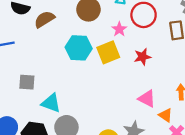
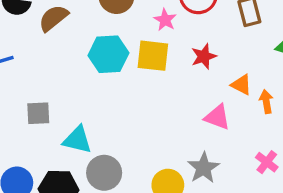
yellow square: (108, 52) -> (153, 56), turned 35
orange triangle: (166, 115) -> (241, 85), moved

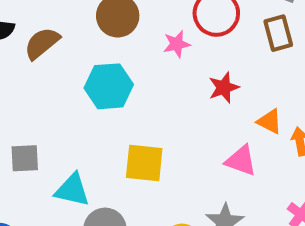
pink star: (165, 20) -> (177, 44), turned 30
yellow square: (153, 56) -> (144, 163), moved

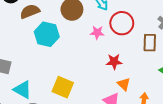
cyan hexagon: (109, 86) -> (47, 34), moved
orange triangle: (270, 121) -> (124, 84), moved

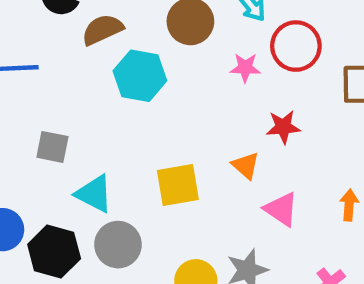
orange triangle: (124, 84) -> (246, 166), moved
yellow square: (63, 87) -> (178, 185), turned -30

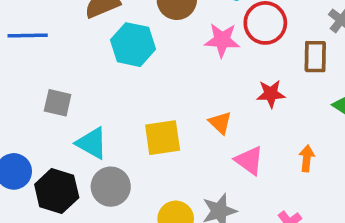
pink star: (245, 68) -> (222, 40), size x1.4
red star: (283, 127) -> (271, 94), moved

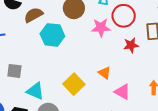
red star: (271, 94) -> (131, 45), moved
yellow square: (163, 138) -> (74, 84), turned -30

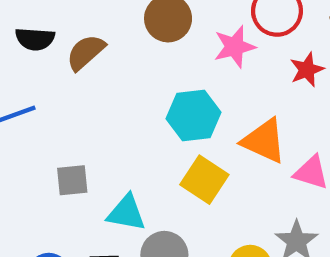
cyan hexagon: (52, 35) -> (193, 115), moved
orange triangle: (104, 73) -> (264, 141), size x1.6

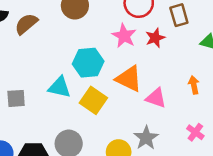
pink star: (235, 47) -> (124, 36), moved, turned -30
cyan triangle: (126, 213) -> (59, 87), moved

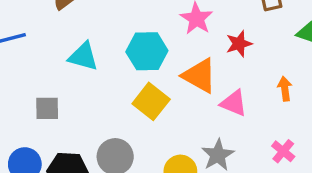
red star: (155, 38) -> (239, 44), moved
cyan triangle: (59, 87) -> (83, 56), moved
gray square: (16, 98) -> (47, 108), moved

